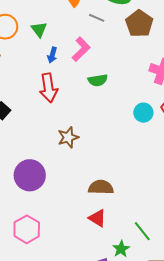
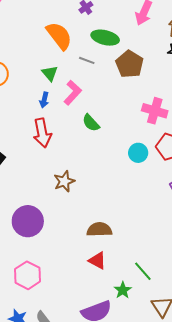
green triangle: (39, 29) -> (50, 73), moved
green semicircle: (98, 80) -> (91, 123), turned 60

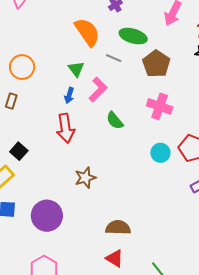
pink cross: (155, 111) -> (160, 106), moved

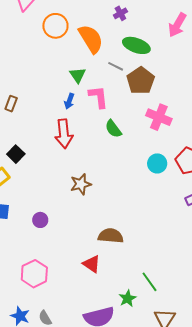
brown pentagon: (156, 64) -> (141, 81), moved
orange circle: (22, 67) -> (55, 26), moved
pink L-shape: (98, 90) -> (98, 97), turned -55
purple circle: (47, 216) -> (40, 220), size x0.5
red triangle: (115, 258) -> (92, 264), moved

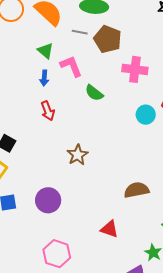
red arrow: (64, 134) -> (48, 111), size x0.7
purple circle: (40, 220) -> (48, 200), size x1.6
brown semicircle: (111, 236) -> (137, 190), moved

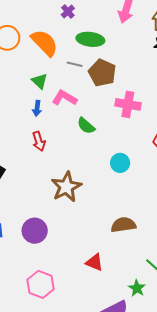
pink L-shape: (71, 66) -> (64, 98), turned -40
cyan circle: (146, 115) -> (120, 163), moved
brown star: (78, 155) -> (66, 187), size x1.4

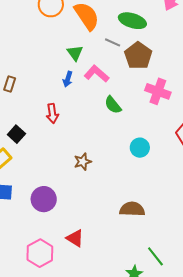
red arrow: (39, 141) -> (52, 114), moved
brown star: (66, 187) -> (83, 162), size x0.6
red triangle: (94, 262) -> (75, 238), moved

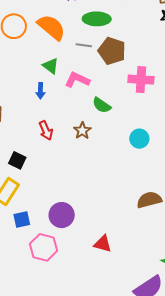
blue arrow: (68, 79) -> (40, 91), moved
brown star: (83, 162) -> (82, 131), moved
pink hexagon: (40, 253) -> (44, 247), moved

